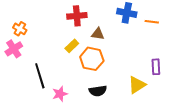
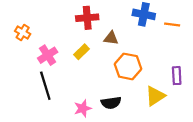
pink cross: (14, 49) -> (48, 55), moved
orange hexagon: (92, 59) -> (128, 66), moved
pink star: (60, 94) -> (83, 108), moved

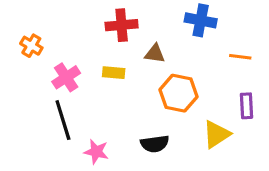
orange line: (172, 25) -> (240, 57), moved
yellow rectangle: (82, 52) -> (114, 73), turned 49
pink star: (83, 108) -> (96, 152), moved, turned 30

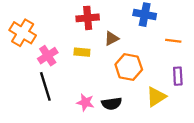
orange cross: (31, 46) -> (23, 33), size x1.6
brown triangle: (155, 54) -> (112, 38), turned -35
pink star: (96, 152) -> (85, 102), moved

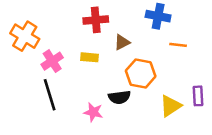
orange line: (173, 41) -> (178, 45), moved
purple rectangle: (178, 76) -> (198, 96), moved
black semicircle: (112, 104) -> (119, 97), moved

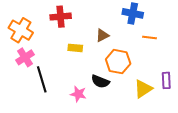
red cross: (96, 20) -> (61, 17), moved
pink cross: (52, 61) -> (25, 57), moved
black semicircle: (119, 97) -> (100, 81), turned 30

